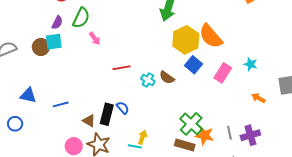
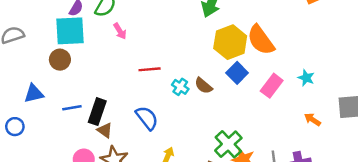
cyan square: (54, 42) -> (70, 31), size x1.5
brown circle: (41, 47) -> (60, 60), moved
blue triangle: (28, 95) -> (34, 93), turned -30
blue semicircle: (123, 108) -> (147, 118), size x1.5
black rectangle: (107, 114) -> (97, 112), moved

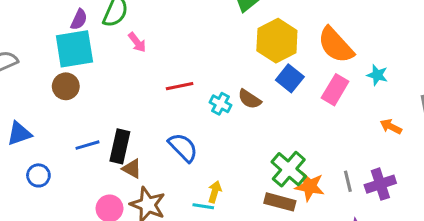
orange semicircle: (261, 40) -> (336, 45), moved
blue triangle: (34, 93) -> (19, 134), moved
blue circle: (15, 127) -> (38, 175), moved

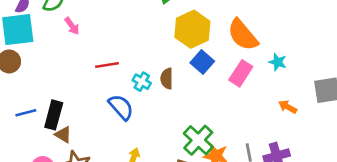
brown semicircle: (249, 99) -> (167, 79), turned 54
blue semicircle: (183, 147) -> (121, 107), moved

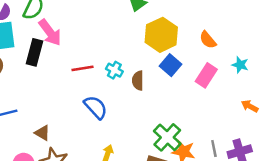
pink arrow: (72, 26) -> (50, 32), size x1.6
orange semicircle: (243, 35) -> (208, 40), size x0.6
cyan cross: (142, 82) -> (114, 70), moved
black rectangle: (54, 115) -> (34, 52), moved

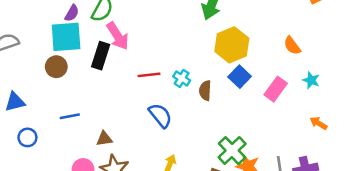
orange semicircle: (208, 40) -> (292, 46), moved
brown triangle: (42, 133) -> (104, 139), turned -42

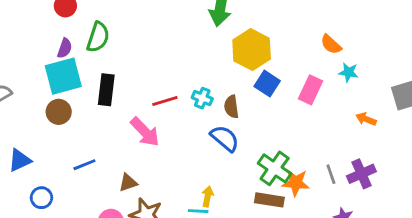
pink arrow: (118, 36) -> (145, 132), moved
orange semicircle: (292, 46) -> (331, 44), moved
blue semicircle: (160, 115) -> (225, 138), moved

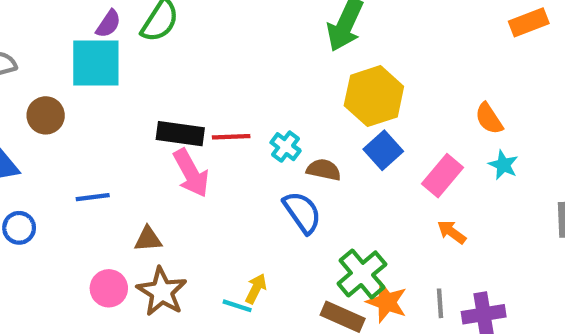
black rectangle: (106, 90) -> (180, 134), moved, turned 76
brown semicircle: (231, 107) -> (324, 170), turned 95
brown circle: (59, 112) -> (46, 115), moved
orange arrow: (366, 119) -> (452, 232), moved

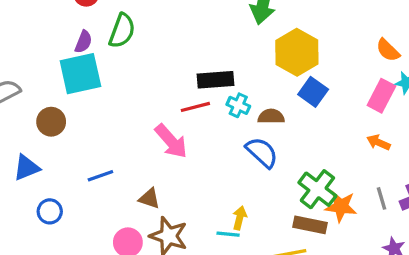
black rectangle: (180, 134) -> (215, 80), moved
pink rectangle: (443, 176) -> (381, 96), moved
brown triangle: (148, 239) -> (149, 198), turned 35

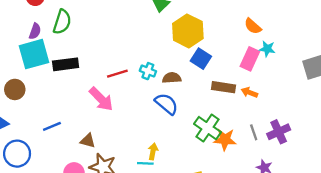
black rectangle: (215, 80) -> (66, 64), moved
blue circle: (50, 211) -> (17, 154), size x1.5
brown rectangle: (310, 225) -> (223, 87), moved

